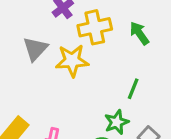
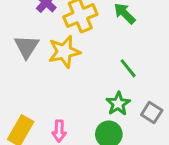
green line: (133, 89) -> (128, 68), turned -50

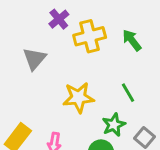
yellow star: (64, 52) -> (79, 98), moved

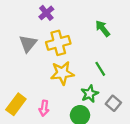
yellow cross: (90, 36) -> (58, 43), moved

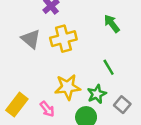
gray triangle: (28, 44) -> (31, 39), turned -30
yellow star: (62, 73) -> (68, 87), moved
pink arrow: (44, 108) -> (47, 109), turned -48

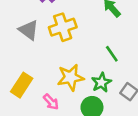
yellow rectangle: (17, 105) -> (22, 85), moved

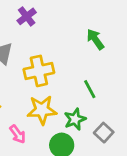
yellow cross: (63, 27) -> (39, 71), moved

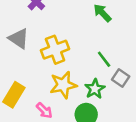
gray square: (104, 133) -> (121, 78), moved

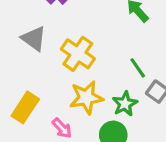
yellow cross: (55, 50) -> (78, 54), turned -36

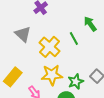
green line: (138, 68) -> (74, 38), moved

